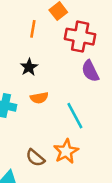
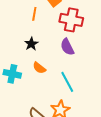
purple semicircle: (90, 71) -> (67, 47), moved
orange semicircle: (39, 98) -> (39, 68), turned 48

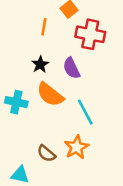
purple semicircle: (67, 47) -> (71, 68), moved
orange semicircle: (39, 68) -> (50, 95), size x1.6

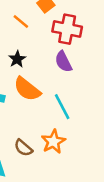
orange line: (44, 27) -> (21, 22), turned -60
purple semicircle: (71, 68) -> (63, 62), moved

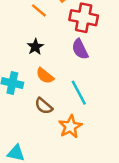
orange semicircle: (27, 89) -> (45, 76), size x0.7
brown semicircle: (23, 148) -> (44, 106), moved

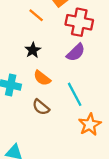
purple semicircle: (80, 49) -> (76, 52), turned -108
orange star: (70, 127) -> (90, 125), moved

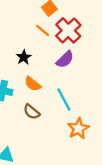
orange line: (36, 15) -> (43, 30), moved
red cross: (79, 22) -> (68, 30), turned 35

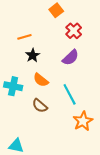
orange line: (43, 30) -> (24, 37), moved, turned -56
red cross: (68, 30) -> (74, 31), size x0.7

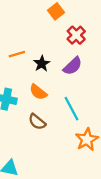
orange line: (24, 37) -> (17, 54), moved
black star: (33, 55) -> (42, 64), moved

